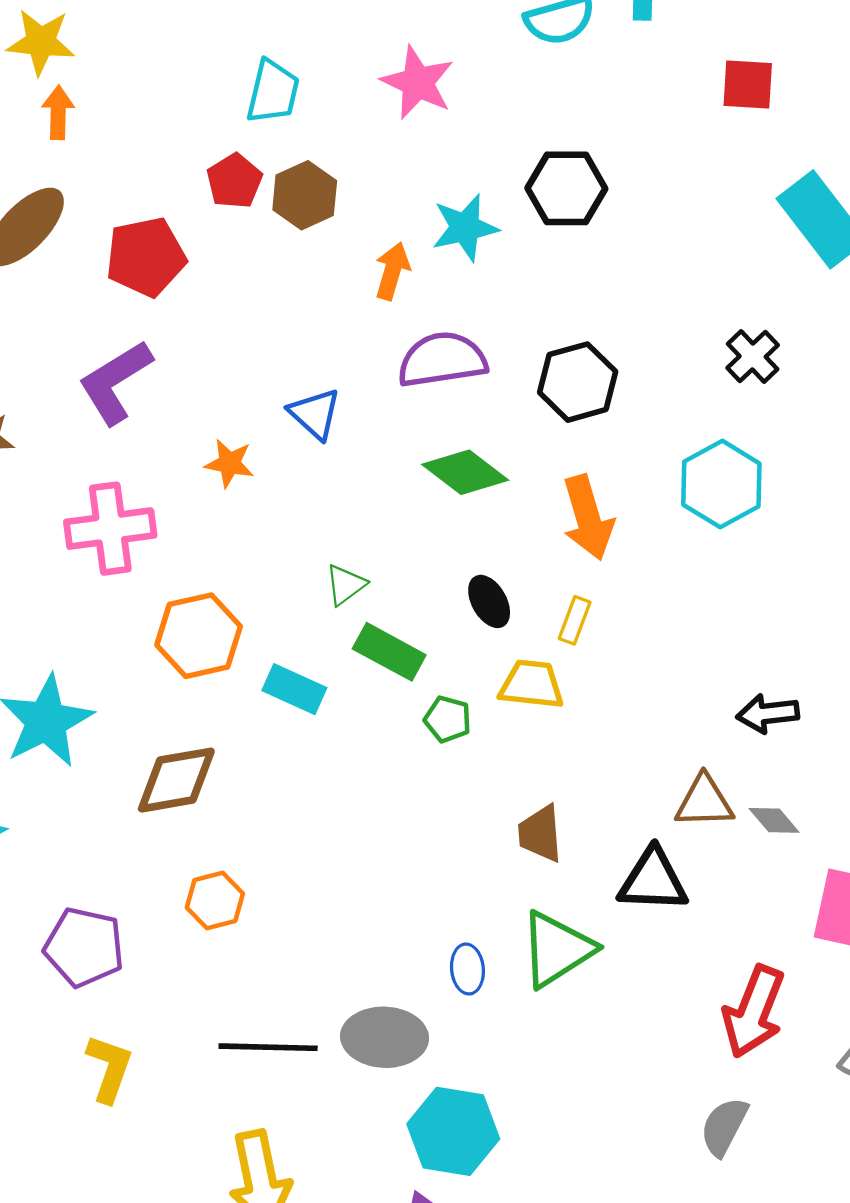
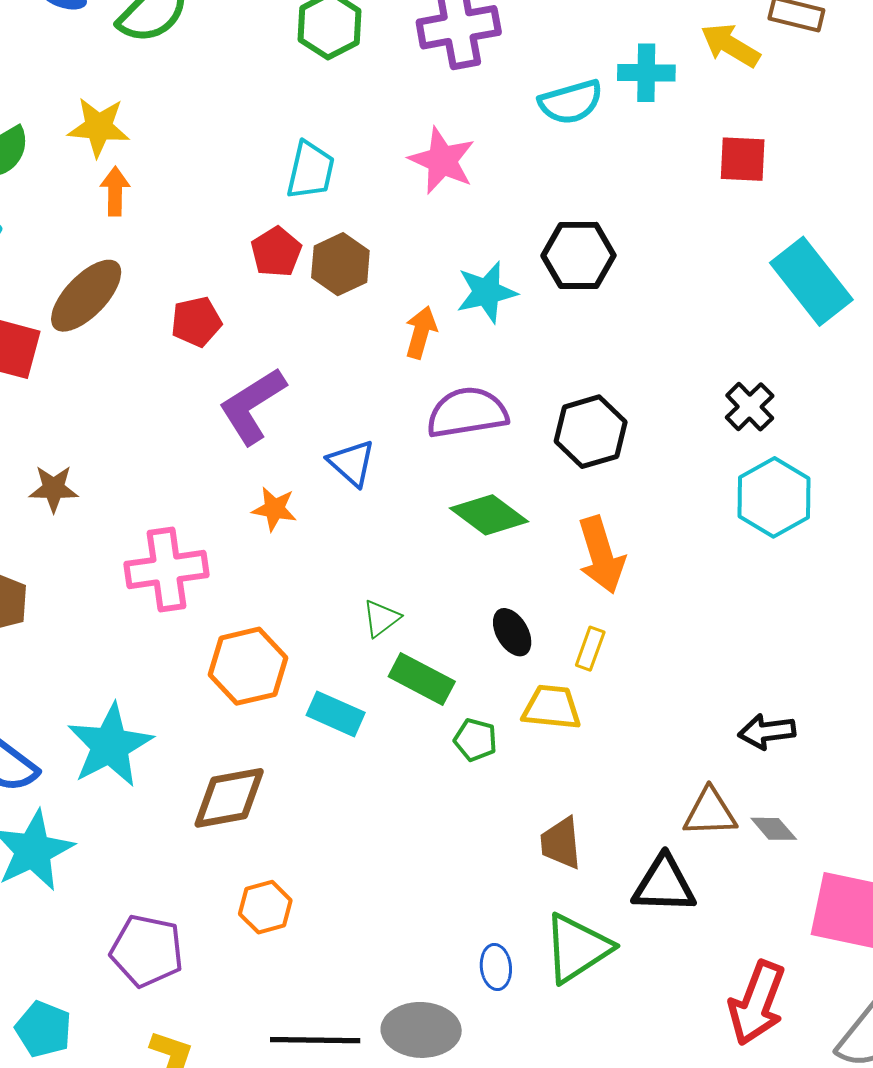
red pentagon: (146, 257) -> (196, 322), size x0.7
purple L-shape: (115, 382) -> (252, 406), moved
cyan hexagon: (721, 484) -> (774, 497), moved

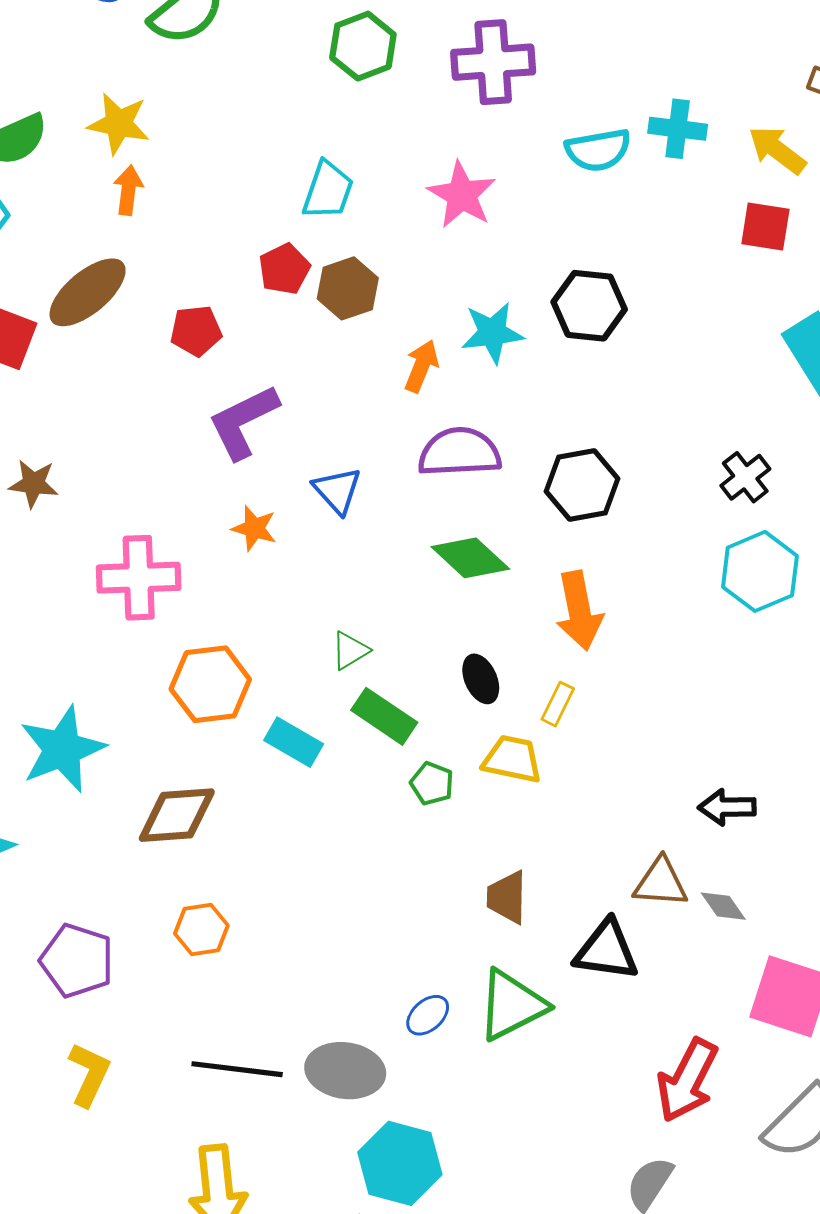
yellow arrow: (730, 45) -> (777, 150), moved
blue ellipse: (496, 967) -> (428, 1015), turned 48

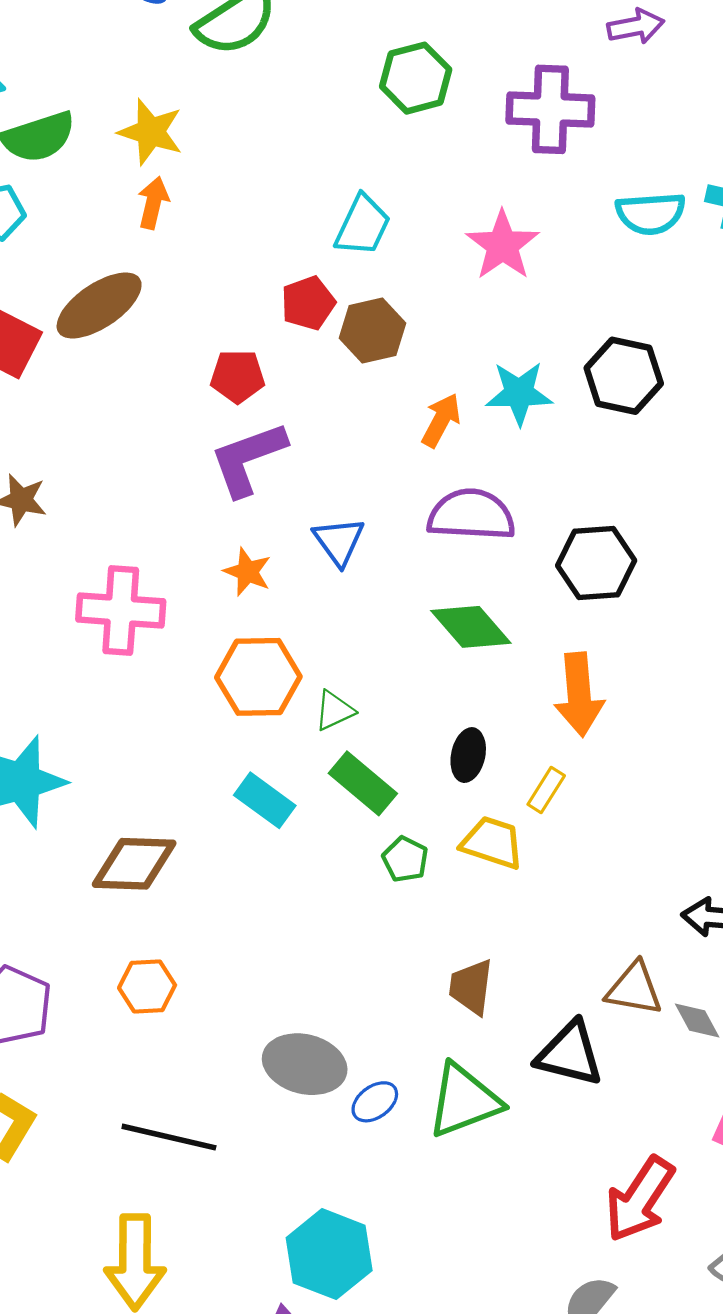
red pentagon: (196, 331) -> (238, 376), moved
black ellipse: (481, 679) -> (468, 755), turned 30
orange hexagon: (210, 684) -> (258, 677), moved
gray ellipse: (345, 1071) -> (305, 1064), moved

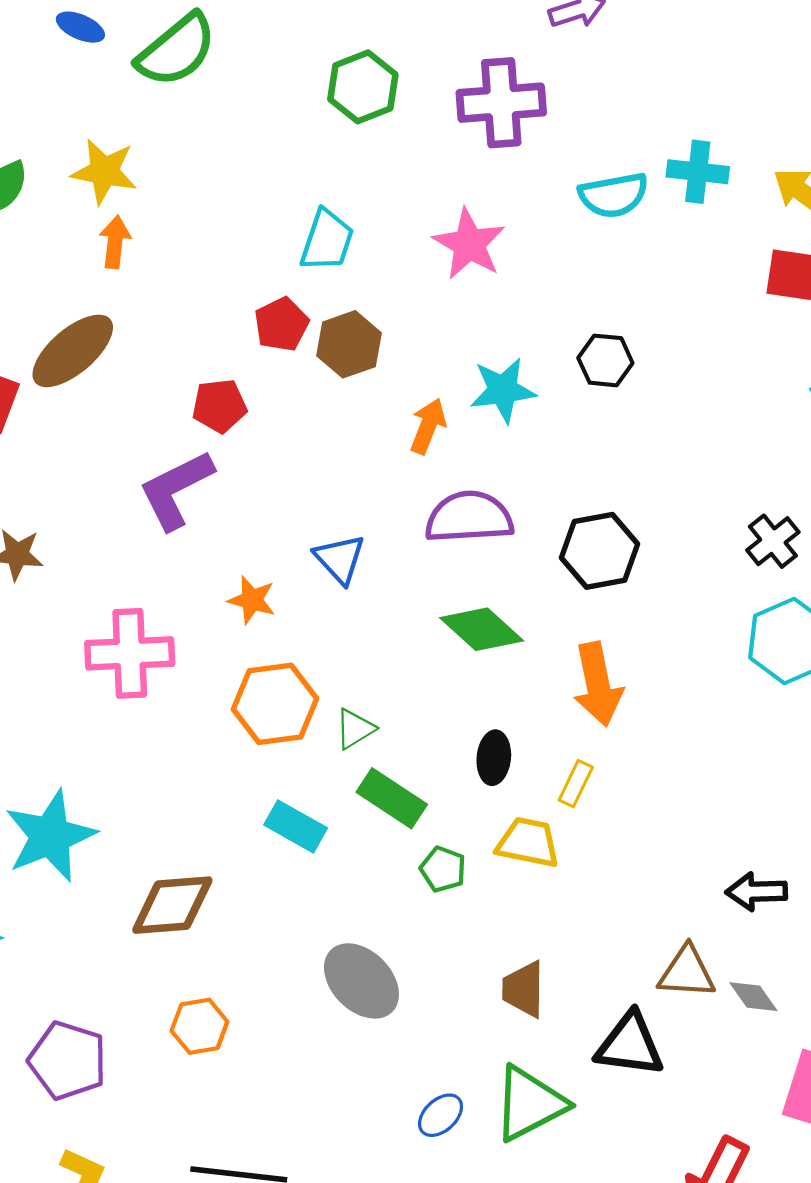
black hexagon: (624, 376) -> (605, 360), size x0.7
purple L-shape: (248, 459) -> (176, 490), moved
gray ellipse: (305, 1064) -> (361, 981), moved, turned 38

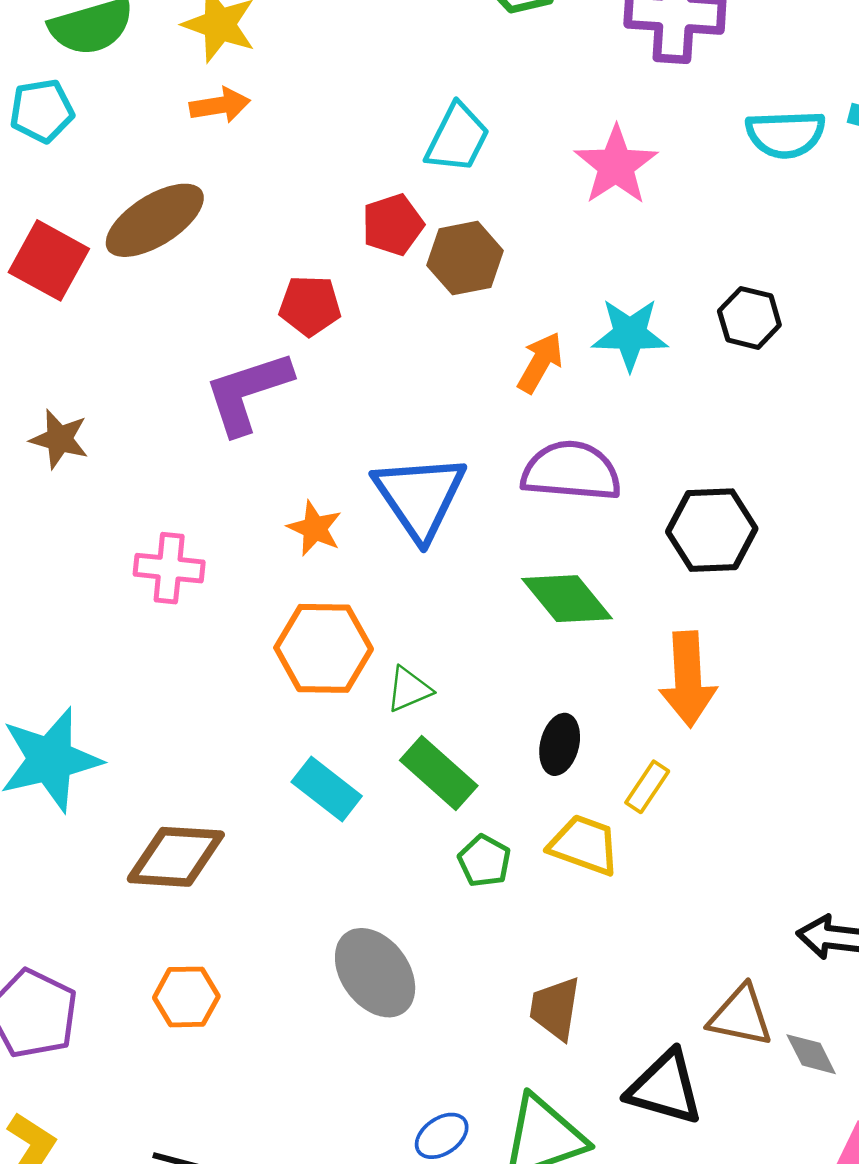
orange arrow: (115, 242) -> (220, 105), turned 66
blue triangle: (340, 559) -> (420, 497), size x1.6
pink cross: (130, 653) -> (169, 568), size x0.7

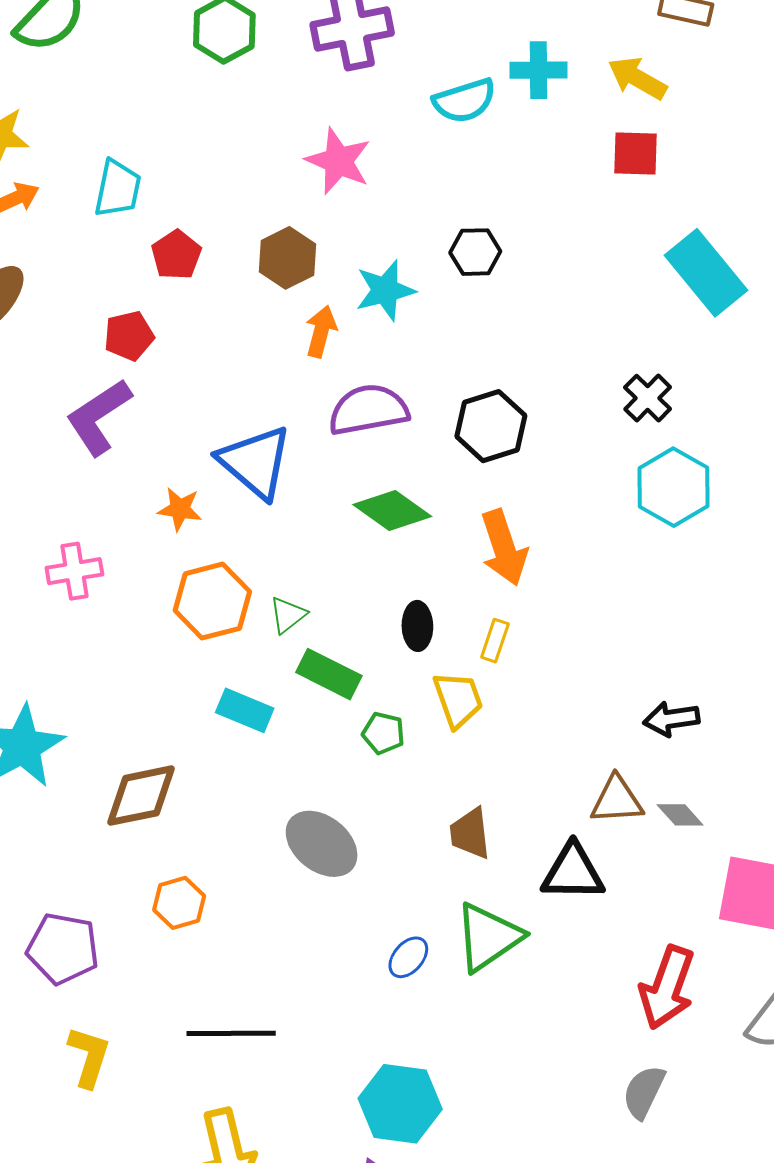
cyan trapezoid: (457, 138) -> (118, 188), moved
brown hexagon: (465, 258) -> (287, 258), moved
yellow trapezoid: (584, 845) -> (458, 699), turned 66

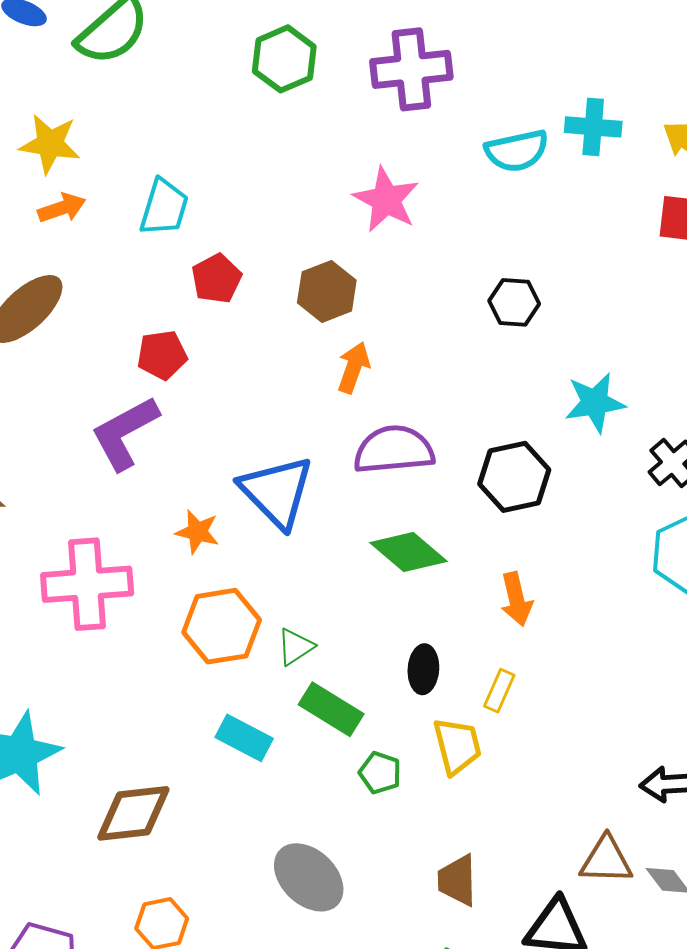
cyan star: (385, 290) -> (595, 403), moved
orange arrow: (504, 548) -> (516, 599), size x0.7
pink cross: (74, 571) -> (87, 584), size x1.6

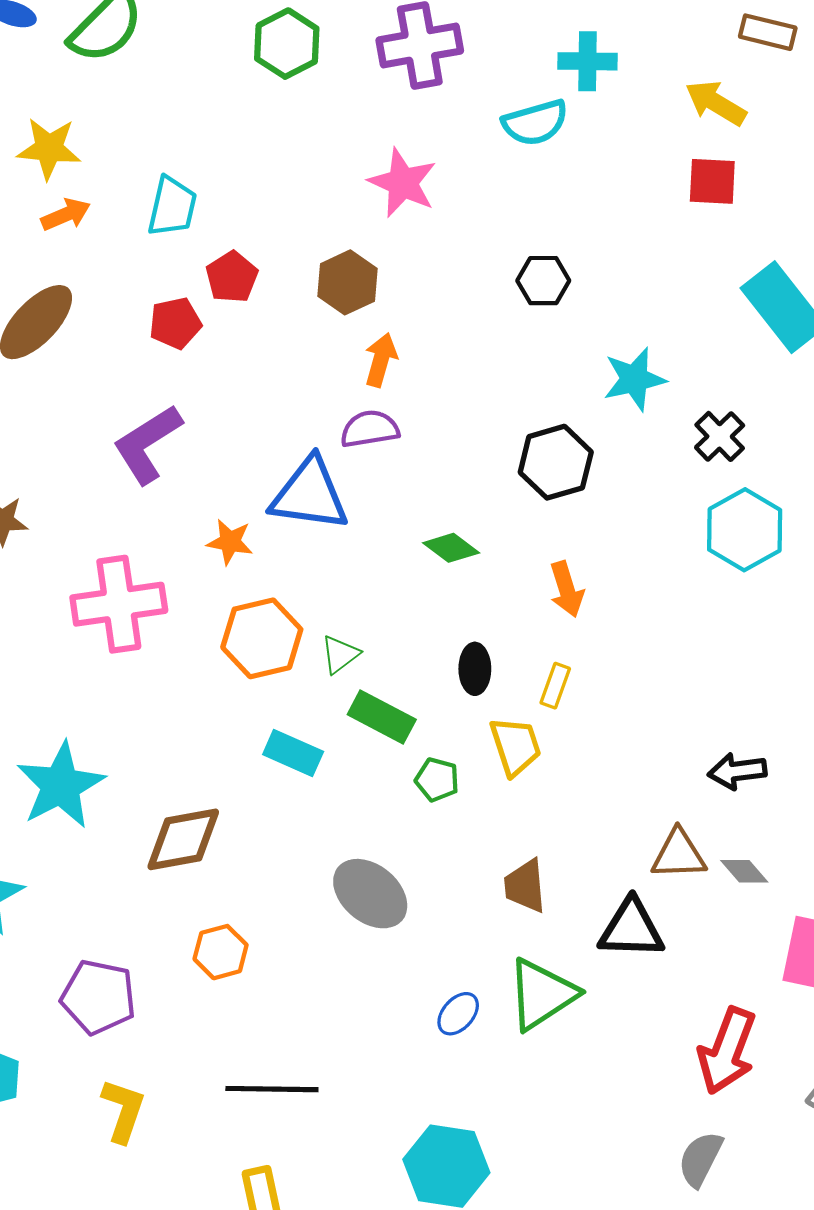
cyan cross: (593, 127) -> (588, 61), moved
red pentagon: (162, 355) -> (175, 323), moved
purple semicircle: (394, 450) -> (370, 429), moved, size x0.7
blue triangle: (277, 492) -> (310, 494), turned -34
green diamond: (409, 552) -> (451, 548), size x0.7

